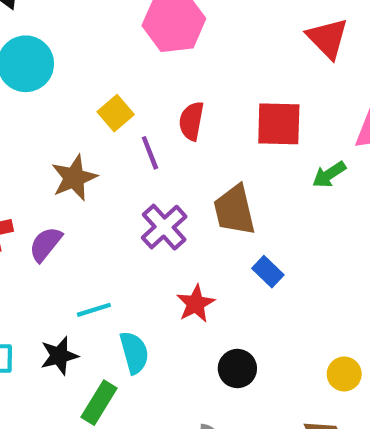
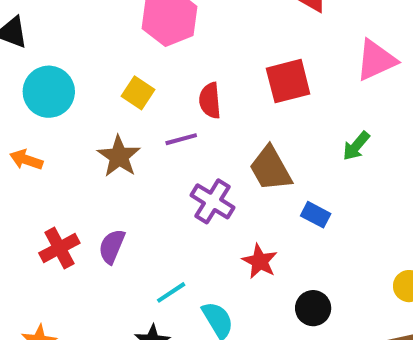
yellow square: (116, 113) -> (138, 93), moved
purple line: (150, 153) -> (181, 139), turned -68
green arrow: (329, 174) -> (356, 146), moved
brown star: (74, 178) -> (119, 156), moved

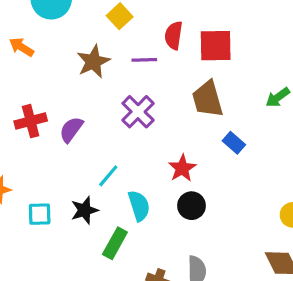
red square: (288, 81) -> (216, 46), moved
purple cross: (213, 201) -> (138, 112), moved
cyan line: (171, 292) -> (108, 176), turned -30
black circle: (313, 308) -> (192, 206), moved

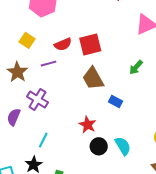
red semicircle: (174, 35) -> (63, 44), turned -108
purple cross: (138, 112) -> (37, 99), moved
cyan semicircle: (139, 206) -> (123, 146), moved

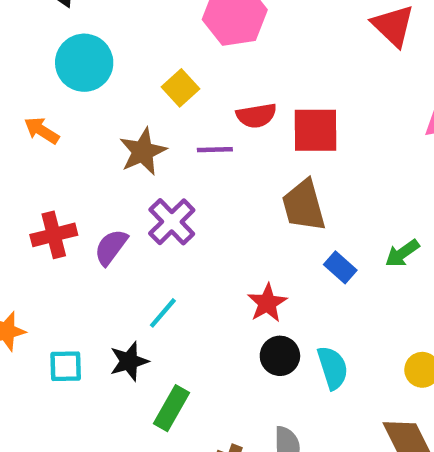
green arrow: (136, 67) -> (402, 253), moved

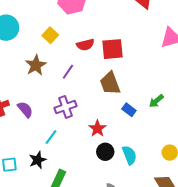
purple line: (215, 150) -> (68, 72), moved, turned -49
purple cross: (172, 222) -> (65, 107), moved, turned 30
purple semicircle: (111, 247) -> (25, 109), turned 108

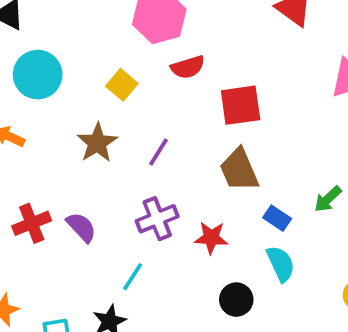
red semicircle: (85, 45) -> (188, 67), moved
red star: (97, 128) -> (211, 238), moved, turned -30
cyan semicircle: (129, 155) -> (281, 264), moved

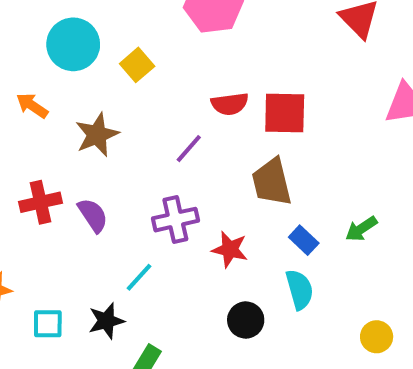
red semicircle: (188, 67) -> (230, 104), moved
yellow square: (122, 85) -> (137, 65), moved
brown star: (97, 143) -> (97, 135), moved

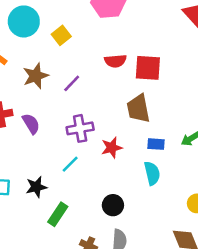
purple line: (189, 149) -> (72, 83), moved
blue rectangle: (304, 240) -> (156, 144), turned -42
red star: (230, 249) -> (112, 148), turned -30
cyan line: (139, 277) -> (70, 164), moved
black circle: (246, 320) -> (113, 205), moved

